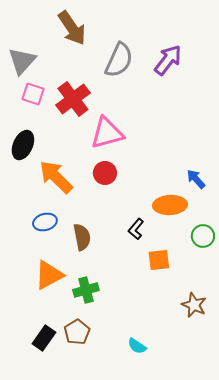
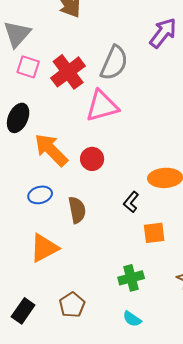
gray semicircle: (119, 60) -> (114, 63), moved
red circle: (105, 173) -> (92, 159), moved
green cross: (86, 290) -> (131, 278), moved
black rectangle: (44, 338) -> (23, 311), moved

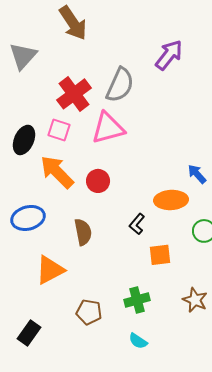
pink square: (28, 67) -> (59, 130), moved
blue ellipse: (40, 195) -> (28, 218), moved, size x1.4
brown pentagon: (72, 305) -> (89, 312), moved, turned -30

